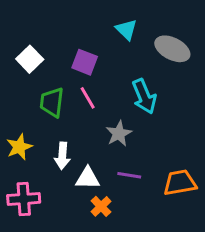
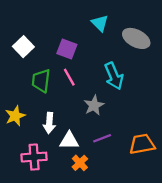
purple line: (129, 175) -> (102, 138), turned -30
pink cross: (24, 199) -> (34, 157), moved

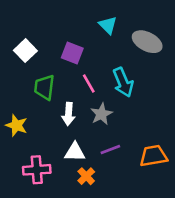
pink line: (69, 77) -> (89, 84), moved
yellow star: (15, 116) -> (16, 125), turned -30
white arrow: (49, 123) -> (68, 114), moved

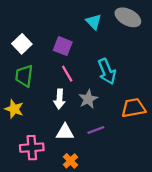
gray ellipse: (147, 42) -> (128, 17), moved
pink line: (89, 84) -> (67, 74), moved
green trapezoid: (44, 87) -> (24, 76), moved
orange trapezoid: (153, 156) -> (133, 108), moved
orange cross: (86, 176) -> (70, 161), moved

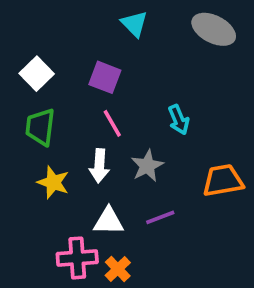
cyan triangle: (94, 22) -> (134, 24), moved
cyan arrow: (107, 71) -> (179, 120), size x0.7
yellow star: (14, 109) -> (53, 182), moved
pink cross: (32, 148) -> (77, 258), moved

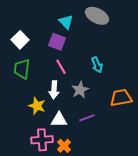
cyan triangle: (134, 24) -> (66, 22), moved
gray ellipse: (214, 29) -> (97, 16), moved
yellow star: (53, 182) -> (37, 106), moved

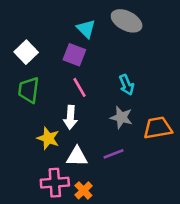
gray star: (80, 90) -> (121, 117), moved, turned -30

